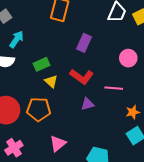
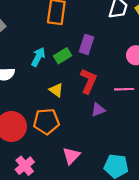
cyan arrow: (16, 39) -> (38, 57), moved
green rectangle: (42, 64) -> (63, 56), moved
red L-shape: (82, 77) -> (88, 81), turned -95

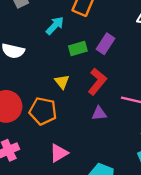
cyan arrow: (38, 57) -> (55, 26), moved

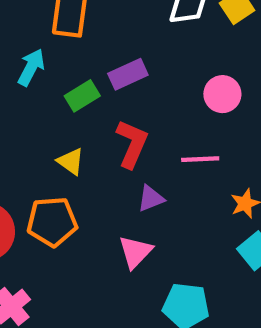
purple rectangle: (106, 44) -> (128, 74), turned 48
pink triangle: (59, 153) -> (135, 252), moved

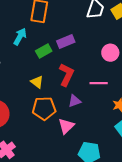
orange pentagon: (52, 222) -> (44, 108), moved

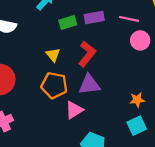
pink line: (99, 83) -> (129, 19), moved
purple triangle: (74, 101) -> (89, 85), size x1.5

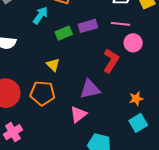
red L-shape: (87, 54) -> (111, 61), moved
orange pentagon: (54, 85) -> (43, 93), moved

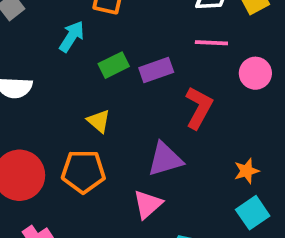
purple rectangle: (88, 26) -> (156, 70), moved
pink circle: (133, 43) -> (255, 73), moved

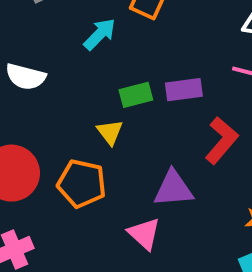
green rectangle: (114, 65) -> (136, 95), moved
pink triangle: (148, 204) -> (144, 234), turned -48

